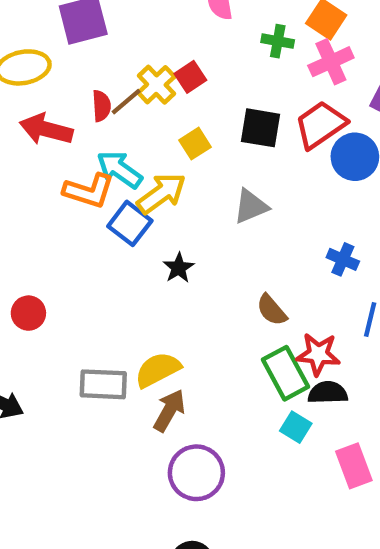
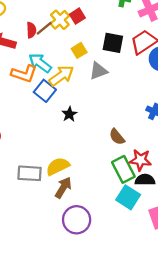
gray triangle: (251, 206) -> (98, 71), moved
cyan square: (296, 427) -> (128, 197), size x1.5

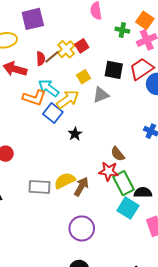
red star: (140, 160) -> (109, 171), moved
brown arrow: (63, 187) -> (81, 187), moved

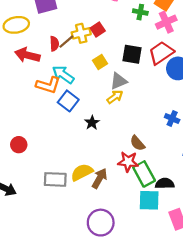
yellow cross: (66, 49) -> (81, 33), turned 30
yellow arrow: (68, 99) -> (115, 97), moved, size x0.7
cyan square: (128, 208) -> (149, 200), turned -30

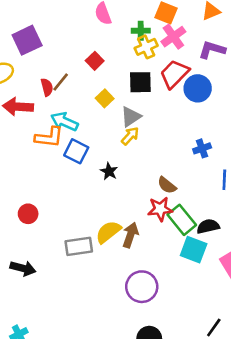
yellow cross: (81, 33) -> (146, 47), moved
blue cross: (172, 119) -> (202, 148), turned -32
cyan square: (149, 200) -> (194, 250), turned 30

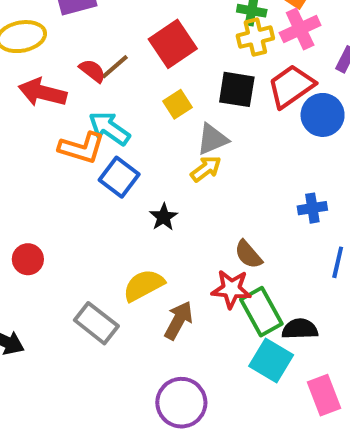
red square: (95, 61) -> (173, 44), size x1.6
red semicircle: (47, 87) -> (92, 71), turned -48
yellow semicircle: (108, 232) -> (144, 285), moved
gray rectangle: (79, 246) -> (96, 323), turned 36

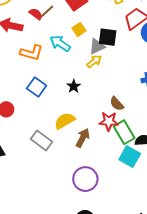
black square: (237, 89) -> (108, 37), moved
cyan arrow: (109, 128) -> (60, 43), moved
blue square: (119, 177) -> (37, 87), moved

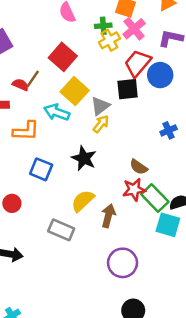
yellow square: (79, 29) -> (75, 91), size x1.6
black square: (108, 37) -> (128, 89), moved
black star: (74, 86) -> (84, 158), size x1.5

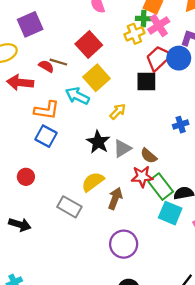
green cross: (103, 26) -> (144, 19), moved
blue circle: (160, 75) -> (179, 58), moved
brown line: (33, 79) -> (58, 62), turned 66
gray triangle: (100, 106) -> (122, 148), moved
blue square: (41, 169) -> (46, 136), moved

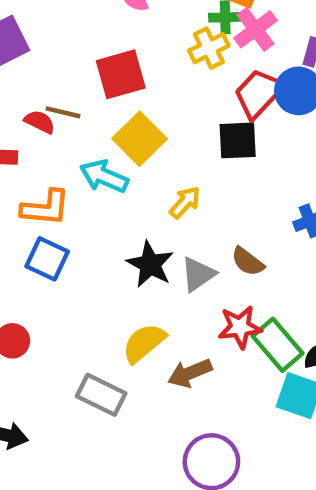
red square: (89, 44) -> (121, 74), turned 30
brown semicircle: (149, 156) -> (248, 262), moved
brown arrow: (115, 198) -> (190, 373), turned -130

